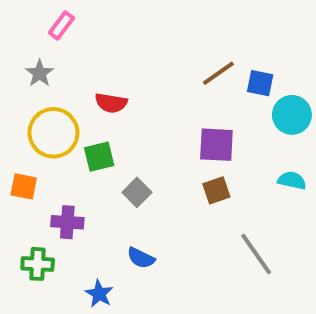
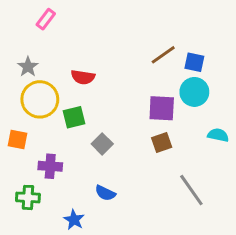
gray star: (40, 73) -> (28, 67), moved
cyan circle: (292, 115) -> (194, 92), moved

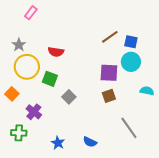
green square: (74, 117) -> (50, 79), turned 35
orange square: (18, 140) -> (12, 94), turned 32
purple cross: (50, 166) -> (34, 112), turned 35
blue semicircle: (105, 193) -> (90, 142), moved
blue star: (74, 220) -> (58, 143), moved

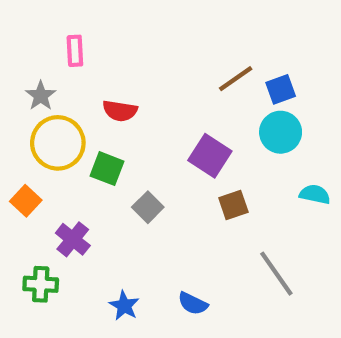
pink rectangle: (31, 13) -> (75, 51), moved, turned -40
blue square: (131, 42) -> (281, 89), turned -32
purple square: (109, 73) -> (210, 156), moved, turned 30

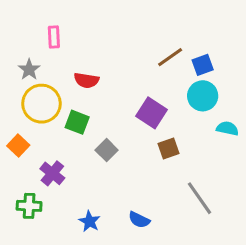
cyan semicircle: (315, 194) -> (227, 128), moved

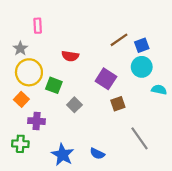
red semicircle: (86, 80) -> (70, 56), moved
orange square: (18, 145) -> (21, 99), moved
purple cross: (52, 173) -> (37, 121), turned -35
blue star: (90, 221) -> (63, 155), size x1.5

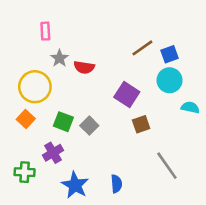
gray star: (20, 48) -> (59, 58), moved
green square: (54, 85) -> (63, 122), moved
purple cross: (37, 121) -> (53, 153), moved, turned -35
blue semicircle: (97, 154) -> (116, 184), turned -120

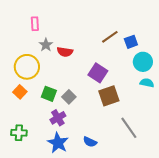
cyan circle: (170, 80) -> (143, 62), moved
brown square: (141, 124) -> (109, 96), size x1.5
purple cross: (53, 153) -> (58, 118), moved
blue semicircle: (116, 184) -> (90, 142), turned 120

